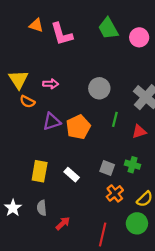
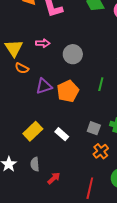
pink arrow: (51, 84) -> (43, 43), moved
gray circle: (99, 88) -> (73, 54), moved
yellow rectangle: (40, 171) -> (33, 131), turned 36

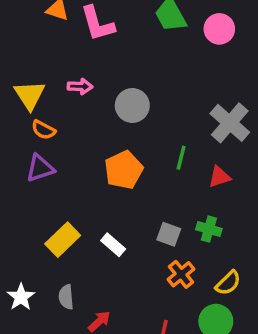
purple triangle: (44, 86) -> (40, 168), moved

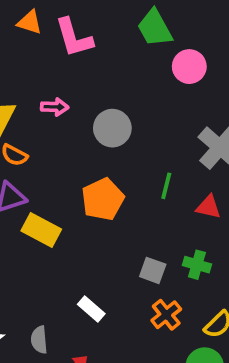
pink circle: (219, 29) -> (189, 67), moved
red triangle: (219, 177) -> (209, 207), turned 30
yellow rectangle: (63, 240) -> (41, 230), moved, turned 72
white rectangle: (113, 245) -> (91, 309), moved

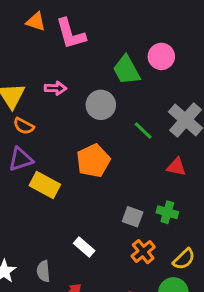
green trapezoid: (155, 28) -> (127, 70), moved
green line: (166, 186) -> (143, 131), moved, turned -60

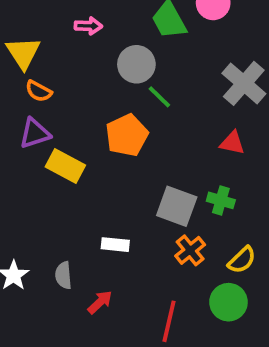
pink arrow: (55, 88) -> (88, 26), moved
green line: (143, 131) -> (159, 97), moved
gray square: (133, 217) -> (177, 206), size x1.5
white rectangle: (84, 247) -> (115, 245), turned -35

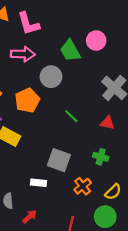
pink arrow: (88, 26) -> (23, 54), size x1.5
green line: (159, 97) -> (71, 116), moved
orange pentagon: (127, 135) -> (27, 100), moved
gray square: (177, 206) -> (59, 160), moved

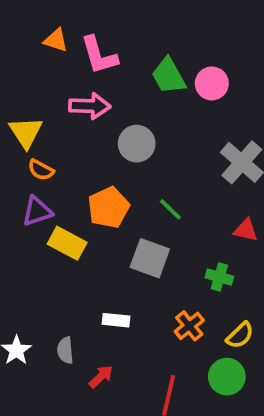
green trapezoid: (70, 51) -> (169, 76), moved
orange pentagon: (27, 100) -> (108, 207), moved
red triangle: (107, 123) -> (246, 230), moved
gray square: (59, 160) -> (150, 258), moved

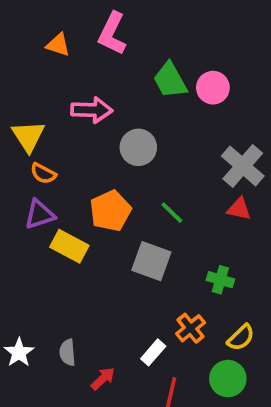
pink L-shape: (99, 55) -> (112, 34), moved, turned 42
red triangle: (246, 230) -> (239, 209), moved
white rectangle: (116, 320) -> (153, 352), moved, turned -55

